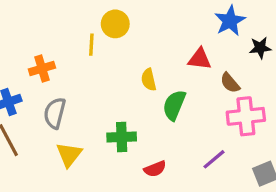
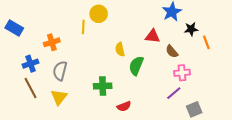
pink cross: (246, 116) -> (182, 73), size x0.7
yellow triangle: (69, 155) -> (59, 97), moved
purple line: (214, 159) -> (174, 93), moved

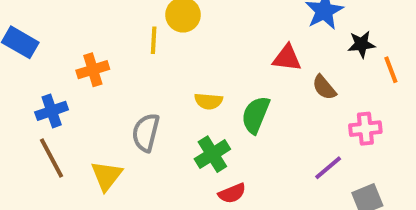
yellow semicircle: (120, 49) -> (208, 101), moved, turned -72
gray semicircle: (60, 71) -> (146, 132), moved
pink cross: (182, 73) -> (365, 129), moved
green cross: (103, 86) -> (212, 154), moved, turned -30

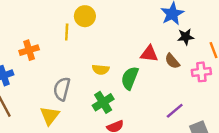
black star: (361, 44) -> (186, 37), moved
red triangle: (287, 58) -> (149, 54), moved
pink cross: (365, 129) -> (201, 72), moved
yellow triangle: (107, 176) -> (50, 116), moved

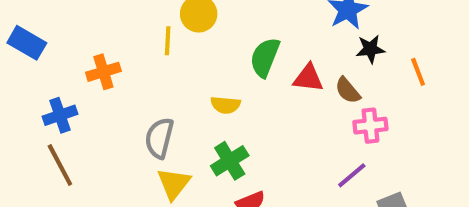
pink cross: (201, 72) -> (370, 126), moved
green semicircle: (130, 78) -> (265, 57), moved
yellow triangle: (50, 116) -> (174, 184), moved

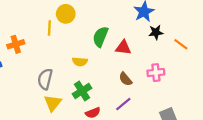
orange line: (418, 72) -> (181, 44), turned -32
brown semicircle: (348, 90) -> (125, 79), moved
purple line: (352, 175) -> (123, 104), moved

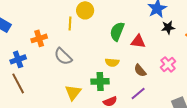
yellow semicircle: (80, 62) -> (112, 62), moved
pink cross: (156, 73) -> (168, 64), turned -35
gray semicircle: (45, 79) -> (63, 56), moved, turned -60
green cross: (82, 91) -> (100, 81), turned 30

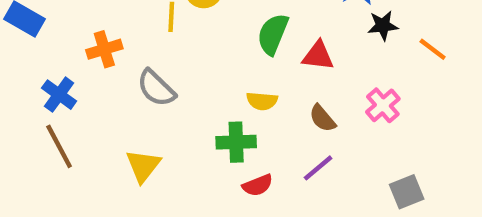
blue cross: (18, 59) -> (59, 95), turned -35
yellow triangle: (73, 92) -> (143, 166), moved

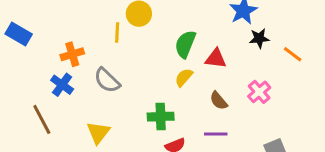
blue cross: (59, 95) -> (62, 85), moved
yellow semicircle: (262, 101) -> (184, 77), moved, turned 126
purple line: (318, 168) -> (216, 134), turned 40

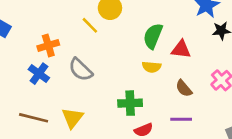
yellow line: (117, 33) -> (90, 25), turned -48
yellow semicircle: (184, 77) -> (152, 67), turned -126
brown line: (42, 119) -> (34, 118), moved, turned -48

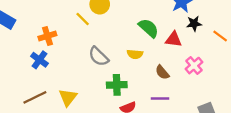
green semicircle: (153, 36) -> (149, 28), moved, turned 110
red triangle: (181, 49) -> (174, 39), moved
gray semicircle: (80, 70) -> (99, 56), moved
brown line: (34, 118) -> (35, 97), turned -40

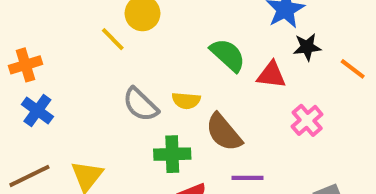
orange cross: (47, 36) -> (26, 65), moved
yellow semicircle: (135, 54) -> (186, 101), moved
brown semicircle: (162, 72) -> (224, 132), moved, size x1.5

